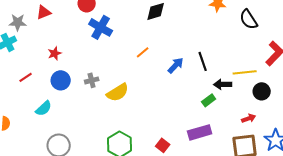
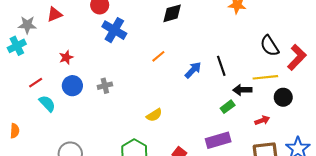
black semicircle: (249, 19) -> (270, 46), moved
yellow semicircle: (118, 92) -> (154, 115), moved, size x0.7
cyan semicircle: (44, 108) -> (47, 104), moved, turned -90
red arrow: (249, 118) -> (262, 120), moved

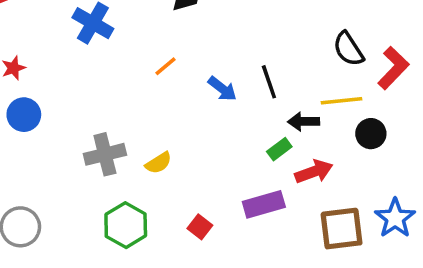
blue arrow: (193, 70) -> (222, 89), turned 84
gray cross: (105, 86) -> (105, 154), moved, size x1.6
red arrow: (262, 120) -> (314, 172), moved, size x1.5

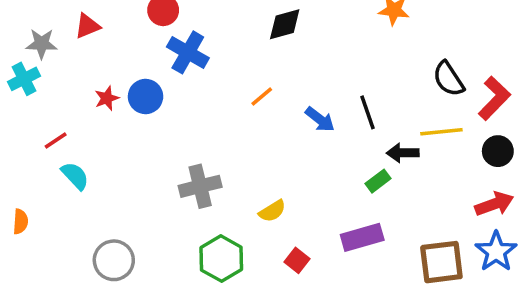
blue circle: (24, 115) -> (146, 96), moved
black circle: (371, 134) -> (498, 151), moved
yellow semicircle: (158, 163) -> (272, 211), moved
red arrow: (314, 172) -> (494, 204), moved

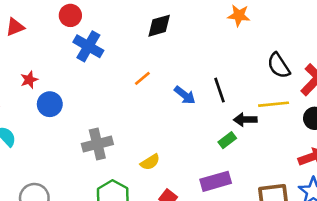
blue circle: (146, 96) -> (50, 104), moved

